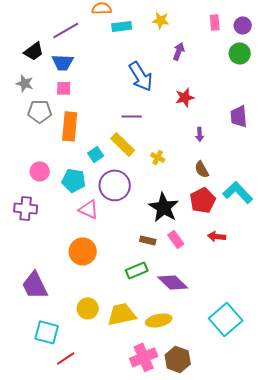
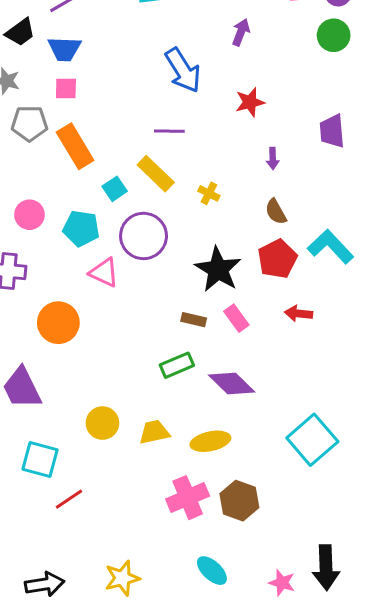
orange rectangle: (70, 126) -> (75, 146), turned -36
orange circle: (83, 251) -> (58, 323), moved
yellow trapezoid: (122, 314) -> (154, 432), size x0.7

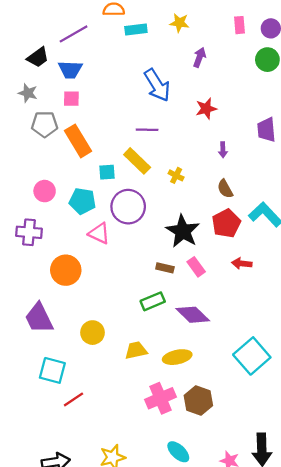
cyan square: (115, 189) -> (107, 172), turned 30
yellow circle: (102, 423) -> (93, 333), moved

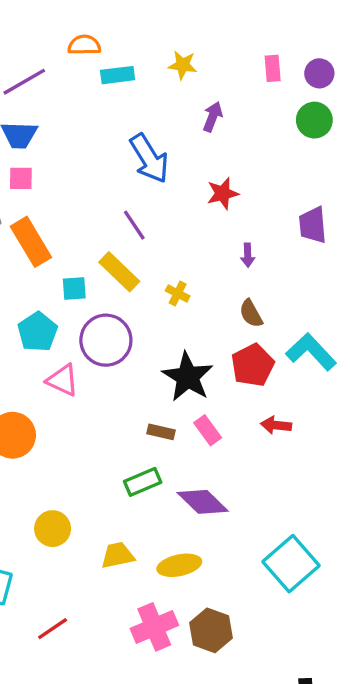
purple line: (147, 130) -> (134, 225), turned 55
cyan pentagon: (82, 201) -> (38, 332), turned 30
red line: (74, 399) -> (53, 629), moved

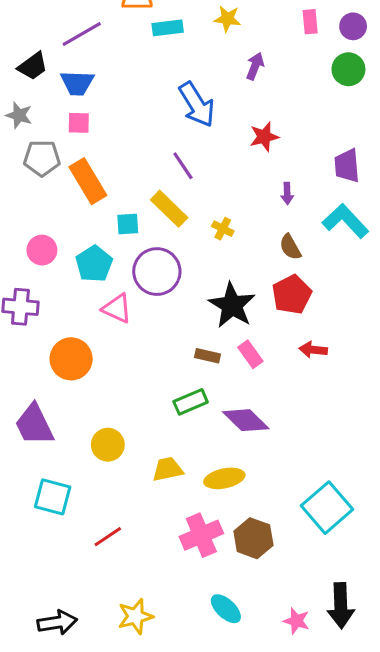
cyan L-shape: (311, 352) -> (345, 221), moved
cyan square: (291, 564) -> (327, 508), moved

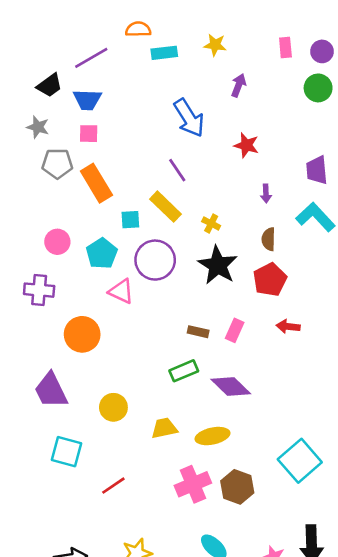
red star: (264, 137) -> (246, 145), turned 30
brown semicircle: (290, 247) -> (269, 239), turned 30
black star: (232, 305) -> (218, 265), moved
pink rectangle: (250, 354) -> (235, 330), turned 60

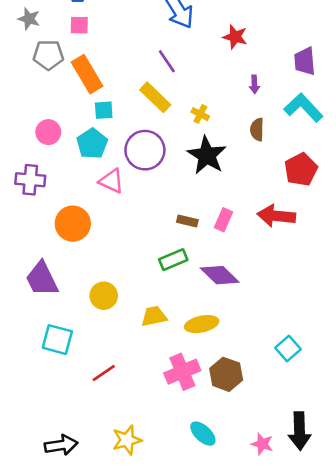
cyan square: (130, 220) -> (104, 110), moved
red pentagon: (270, 280) -> (301, 169), moved
red arrow: (288, 327) -> (276, 216), size x1.6
cyan square: (300, 461) -> (288, 349), size x0.6

